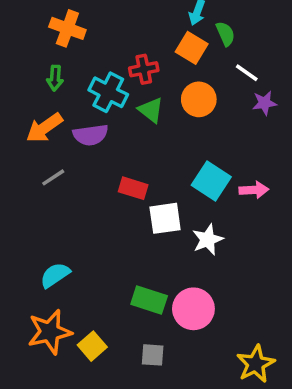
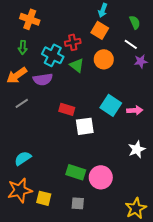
green semicircle: (225, 34) -> (135, 22), moved
white star: (208, 240) -> (137, 149), moved
yellow square: (92, 346) -> (44, 198), turned -35

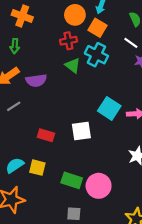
cyan cross: (53, 55) -> (96, 55), moved
orange circle: (104, 59) -> (75, 15), moved
red rectangle: (67, 109) -> (46, 135), moved
yellow square: (44, 198) -> (37, 168), moved

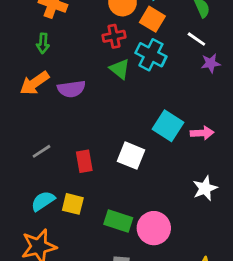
gray line: (14, 106) -> (42, 151), moved
white square: (81, 131) -> (131, 156), turned 30
red rectangle: (46, 135) -> (84, 161), turned 63

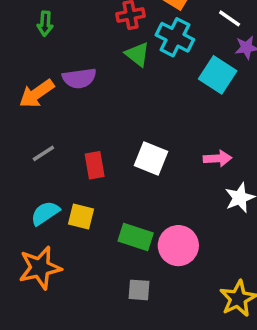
orange arrow: (34, 83) -> (37, 94), moved
cyan square: (168, 126) -> (218, 75), moved
pink arrow: (202, 133) -> (218, 158), moved

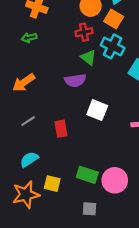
green arrow: (45, 24) -> (29, 38), turned 72
purple semicircle: (79, 78) -> (75, 80), moved
white square: (151, 158) -> (97, 110), moved
yellow square: (81, 217) -> (52, 184), moved

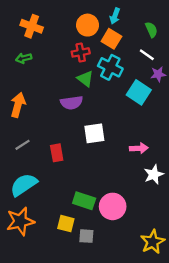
orange arrow: (24, 83) -> (18, 105), turned 140
white square: (97, 110) -> (94, 133), turned -30
cyan semicircle: (29, 159) -> (24, 185), size x1.4
yellow square: (52, 184) -> (66, 224), moved

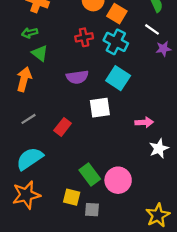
red cross: (81, 52) -> (84, 37), moved
green triangle: (85, 79) -> (40, 53), moved
cyan square: (139, 92) -> (118, 78), moved
red rectangle: (57, 153) -> (63, 127), turned 48
green rectangle: (84, 201) -> (90, 175), turned 35

